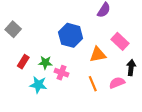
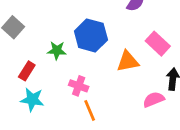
green star: (45, 63) -> (57, 50), moved
orange line: (93, 84) -> (90, 110), moved
cyan star: (38, 85) -> (32, 100), moved

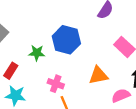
orange triangle: (128, 61) -> (98, 75), moved

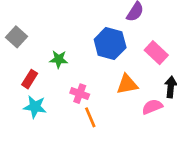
blue hexagon: (66, 40) -> (110, 43), moved

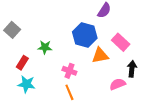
orange triangle: (127, 84) -> (100, 55), moved
pink cross: (80, 94) -> (69, 71), moved

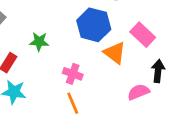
orange triangle: (100, 55) -> (115, 53), turned 48

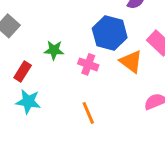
pink cross: (73, 74) -> (88, 64), moved

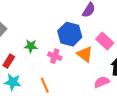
orange line: (88, 113) -> (45, 85), moved

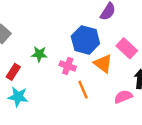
orange line: (45, 85) -> (83, 90), moved

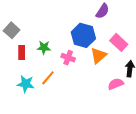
orange triangle: (103, 64) -> (98, 56), turned 42
red rectangle: (13, 72) -> (22, 53), moved, turned -32
orange line: (83, 90) -> (48, 78), moved, turned 63

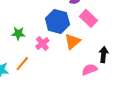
pink rectangle: (119, 42) -> (88, 18), moved
pink cross: (68, 58) -> (42, 43), turned 32

